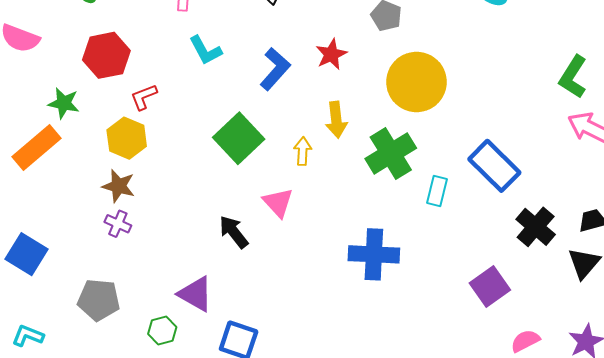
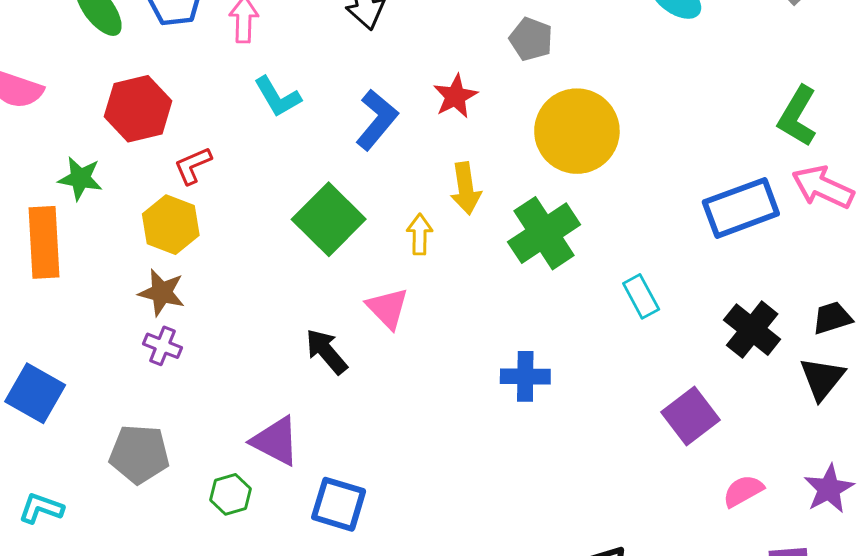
orange rectangle: (37, 148) -> (44, 242), turned -51
blue rectangle: (494, 166) -> (741, 208), moved, turned -63
cyan rectangle: (437, 191) -> (641, 296), moved, turned -40
blue cross: (374, 254) -> (525, 376), size x0.7

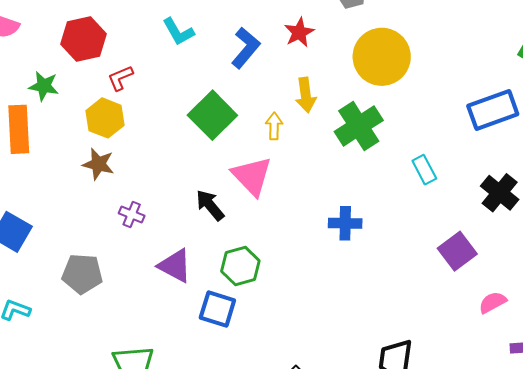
pink triangle: (388, 308) -> (252, 176), size x1.4
purple cross: (163, 346) -> (132, 215), moved
green hexagon: (230, 494) -> (240, 266), moved, size x1.4

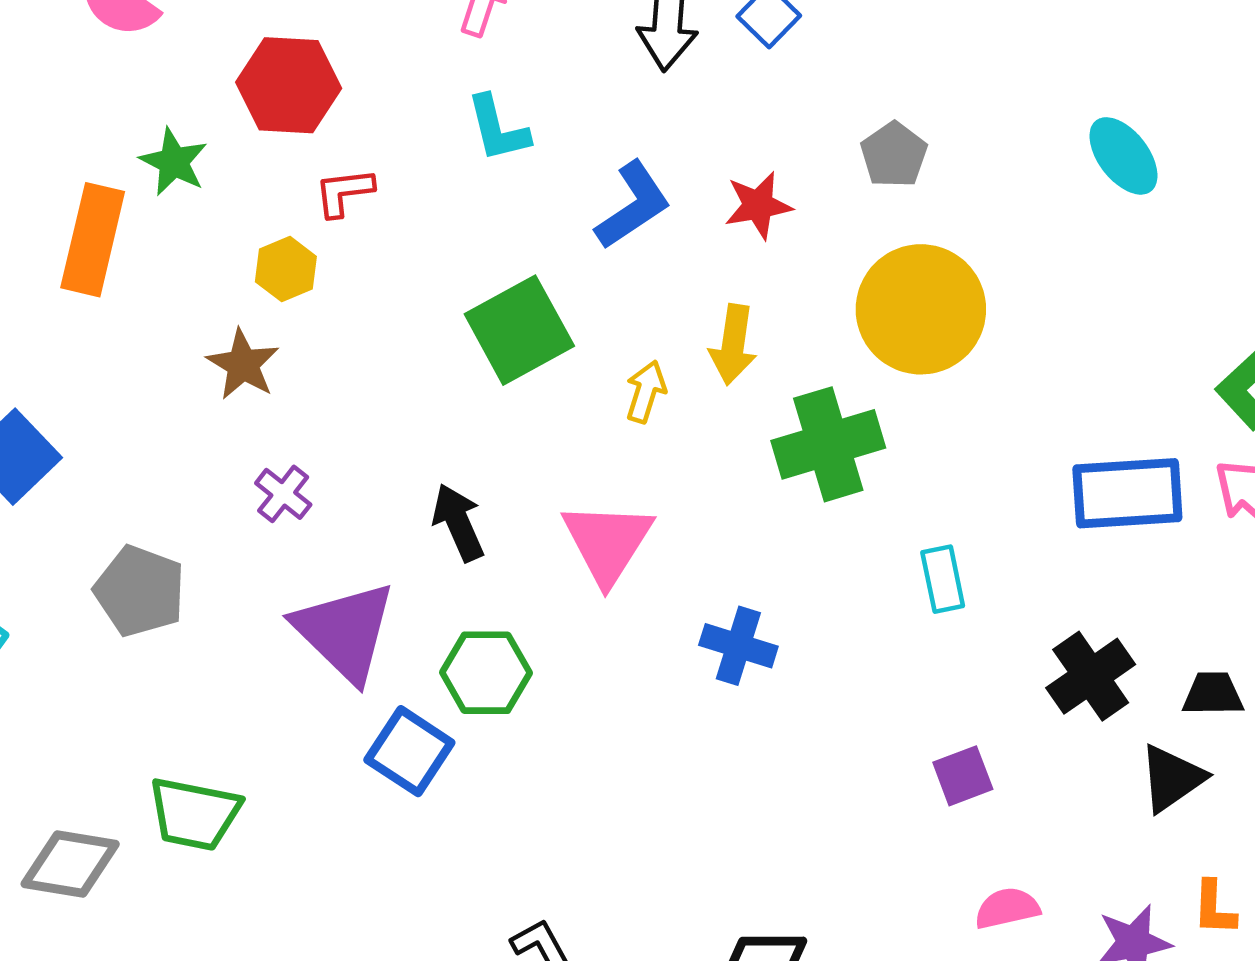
yellow hexagon: (105, 118) -> (286, 269), size x0.7
pink triangle: (252, 176) -> (607, 542), moved
purple square: (457, 251) -> (963, 776), size x0.7
purple triangle: (175, 266) -> (345, 631), size x1.4

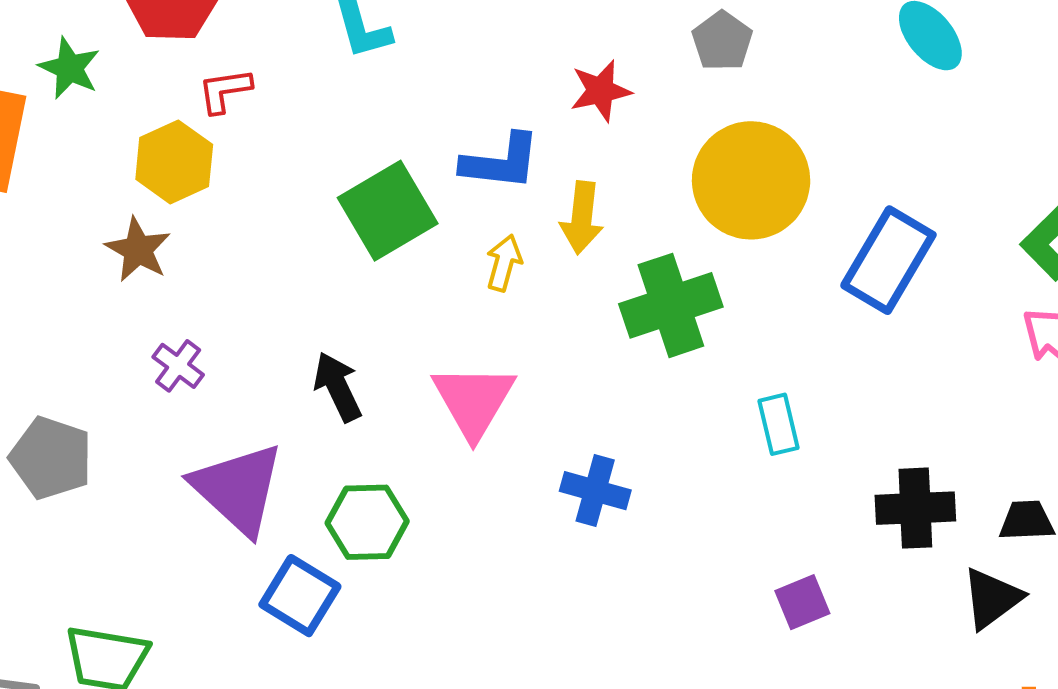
blue L-shape: (633, 205) -> (501, 162), moved, turned 42
yellow hexagon: (286, 269) -> (174, 162), size x1.4
blue rectangle: (1127, 493) -> (888, 260), moved, turned -54
black cross: (1091, 676) -> (915, 508), turned 34

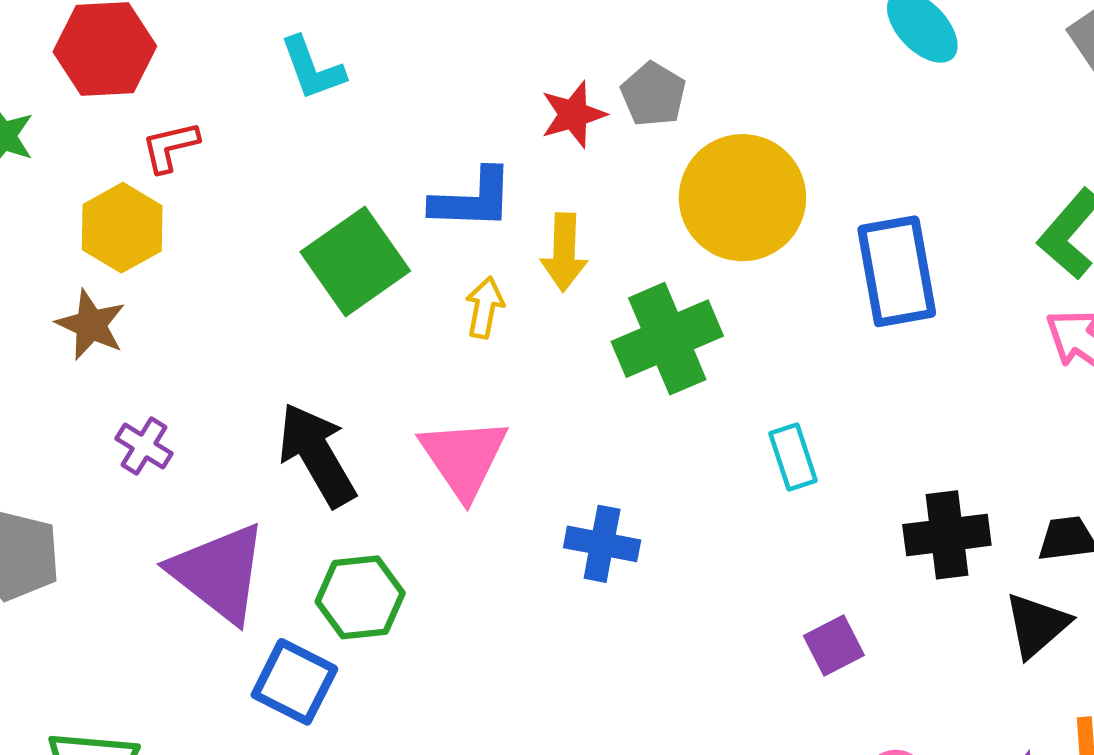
gray pentagon: (722, 41) -> (653, 94), moved
blue rectangle: (888, 260) -> (897, 271), turned -36
black arrow: (338, 387) -> (317, 455), size x1.4

